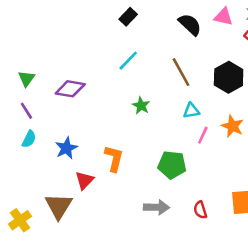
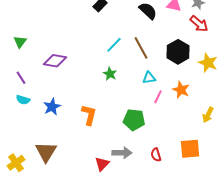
cyan line: (128, 61) -> (114, 45), moved
green triangle: (26, 79) -> (20, 42), moved
cyan semicircle: (29, 139) -> (23, 100), turned 80
red triangle: (84, 180) -> (102, 164), moved

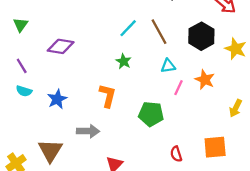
orange L-shape: (89, 115) -> (108, 96), moved
gray arrow: (122, 153) -> (88, 131), moved

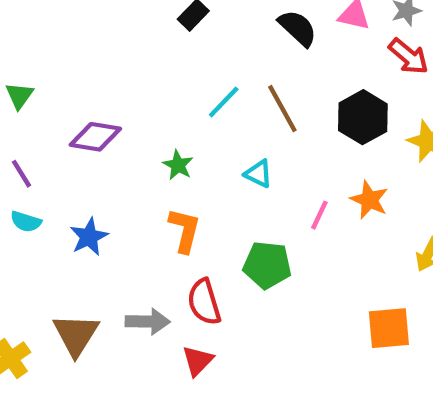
green star: (124, 61) -> (178, 165), moved
cyan triangle: (168, 66) -> (258, 174), moved, turned 35
gray arrow: (88, 131) -> (148, 322), moved
red semicircle: (176, 154) -> (204, 302), moved, size x1.5

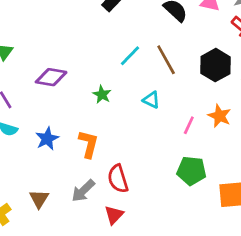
orange L-shape: (185, 230) -> (89, 144), moved
green pentagon: (267, 265) -> (191, 171), moved
gray arrow: (148, 322) -> (83, 191), turned 135
brown triangle: (76, 335) -> (39, 199), size x0.7

